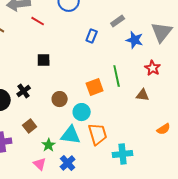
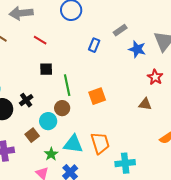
red line: (38, 21) -> (40, 40), moved
green line: (117, 76) -> (67, 85), moved
cyan circle: (82, 112) -> (48, 121), moved

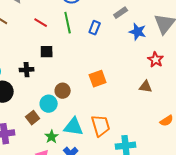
green line: (67, 85) -> (68, 23), moved
black cross: (26, 100) -> (27, 70), moved, turned 32

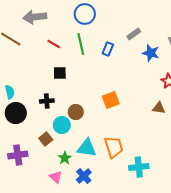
black cross: (27, 70) -> (47, 101), moved

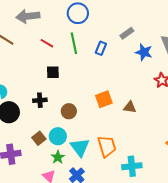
brown triangle: (159, 108) -> (130, 107), moved
cyan circle: (62, 125) -> (58, 136), moved
cyan triangle: (87, 148) -> (80, 147), turned 45

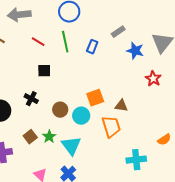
black cross: (40, 100) -> (31, 99), turned 32
cyan circle: (58, 136) -> (81, 116), moved
orange trapezoid: (107, 146) -> (111, 127), moved
green star: (58, 157) -> (49, 137), moved
cyan cross: (132, 166) -> (136, 160), moved

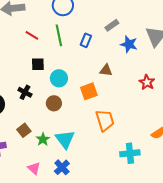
red star: (153, 79) -> (147, 82), moved
brown triangle: (121, 106) -> (106, 70), moved
cyan circle: (81, 116) -> (59, 78), moved
green star: (49, 137) -> (43, 139), moved

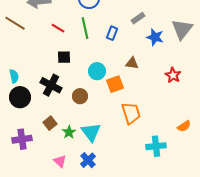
cyan circle: (59, 78) -> (97, 71), moved
black cross: (25, 92) -> (51, 85), size x1.5

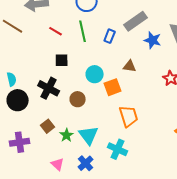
gray rectangle: (138, 18) -> (136, 21), size x1.6
cyan cross: (156, 146) -> (118, 149), moved, turned 30

